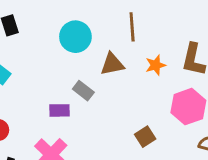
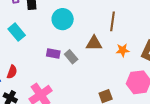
cyan circle: (75, 37) -> (63, 19), moved
purple rectangle: (59, 110) -> (53, 54), moved

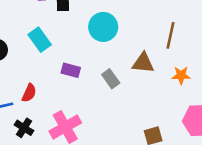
purple rectangle: (53, 54) -> (71, 70), moved

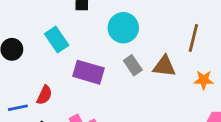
purple rectangle: (71, 70) -> (89, 72), size x1.5
gray rectangle: (111, 79) -> (133, 65), moved

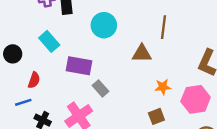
gray rectangle: (133, 65) -> (101, 88), moved
orange star: (204, 80) -> (163, 87), moved
red semicircle: (44, 95) -> (34, 80), moved

